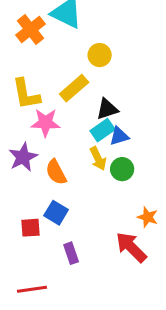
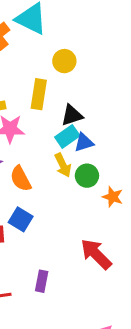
yellow rectangle: (74, 88) -> (39, 94), turned -40
orange star: (148, 217) -> (113, 197), moved
purple rectangle: (71, 253) -> (42, 281), moved, turned 30

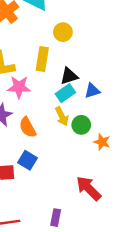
blue triangle: (84, 142) -> (92, 91), moved
purple rectangle: (42, 281) -> (56, 218), moved

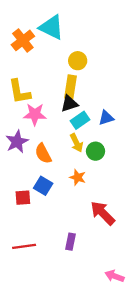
yellow rectangle: (42, 59) -> (71, 87), moved
black triangle: (69, 76) -> (69, 104), moved
orange star: (102, 142) -> (78, 177), moved

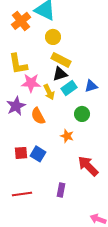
yellow circle: (78, 61) -> (53, 37), moved
yellow rectangle: (71, 87) -> (61, 60), turned -72
yellow arrow: (76, 143) -> (49, 92), moved
blue square: (43, 186) -> (38, 154), moved

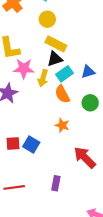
yellow arrow: (49, 92) -> (43, 78), turned 42
green circle: (82, 114) -> (90, 103), moved
orange semicircle: (38, 116) -> (62, 94), moved

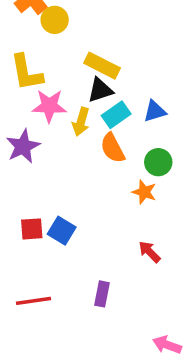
yellow circle: (47, 19) -> (55, 20), moved
orange star: (62, 125) -> (144, 192), moved
red arrow: (85, 157) -> (149, 252), size x0.6

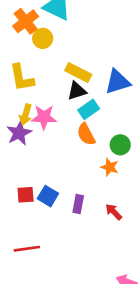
pink star: (49, 106) -> (44, 117), moved
blue triangle: (155, 111) -> (118, 82), moved, size x1.5
yellow arrow: (81, 122) -> (26, 115), moved
purple rectangle: (102, 294) -> (78, 204), moved

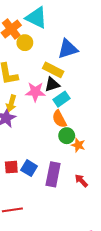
blue triangle: (118, 82) -> (68, 49), moved
pink star: (44, 117) -> (35, 92), moved
green circle: (120, 145) -> (67, 136), moved
purple rectangle: (78, 204) -> (53, 174), size x1.6

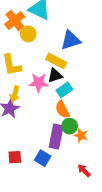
blue square: (29, 168) -> (43, 158), moved
purple rectangle: (53, 174) -> (56, 136), moved

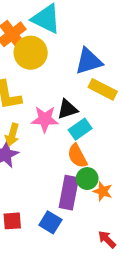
yellow circle: (28, 34) -> (31, 53), size x1.5
yellow rectangle: (56, 61) -> (103, 89), moved

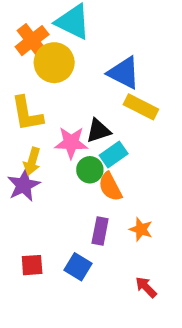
blue triangle: (89, 61) -> (124, 73), turned 44
green circle: (87, 179) -> (90, 170), moved
purple rectangle: (69, 193) -> (100, 231), size x0.7

